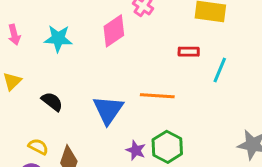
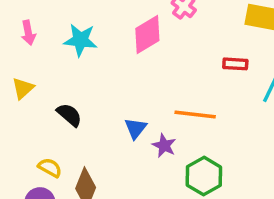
blue triangle: (108, 110) -> (136, 128), size x0.6
purple star: (136, 150) -> (164, 146), moved

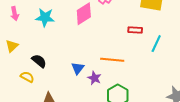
yellow semicircle: (50, 168) -> (27, 77), moved

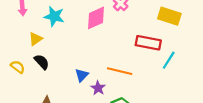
red rectangle: (135, 30) -> (148, 43), size x1.6
yellow triangle: (12, 46) -> (36, 39), moved
yellow semicircle: (27, 77) -> (18, 67), moved

